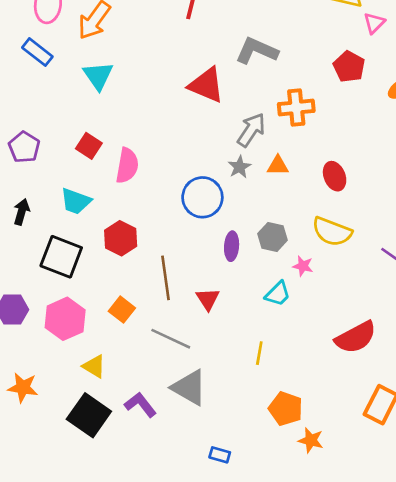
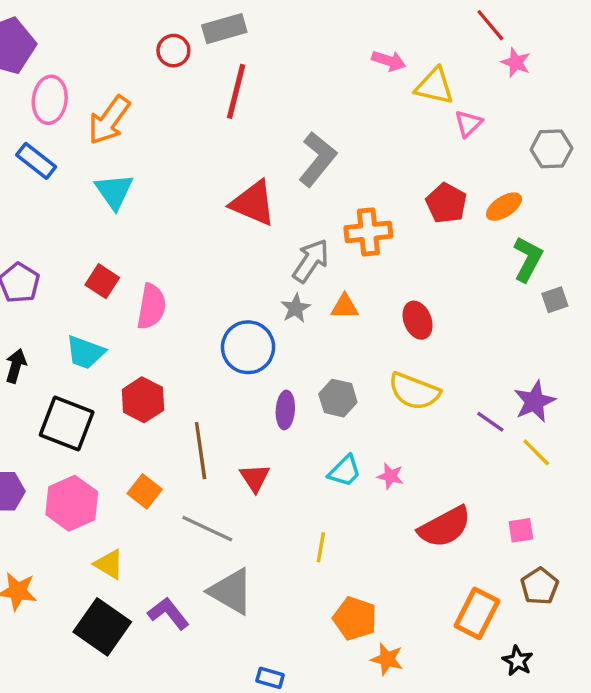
gray L-shape: (257, 51) -> (318, 159), turned 105
red pentagon: (349, 67) -> (446, 203), moved
pink star: (303, 266) -> (390, 476), moved

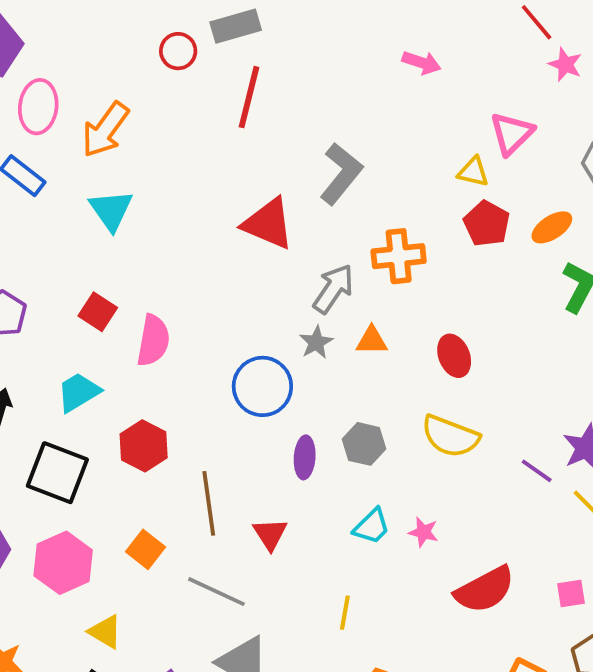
yellow triangle: (434, 86) -> (473, 172), moved, size x0.7
pink triangle: (468, 123) -> (512, 133), size x1.4
cyan trapezoid: (85, 352) -> (78, 392), turned 129

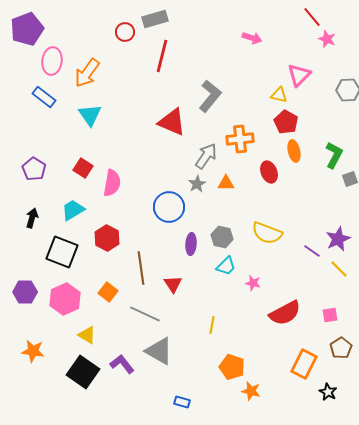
orange ellipse: (552, 227) -> (294, 151), moved, turned -70
red ellipse: (454, 356) -> (269, 172), moved
cyan trapezoid: (372, 526) -> (226, 266), moved

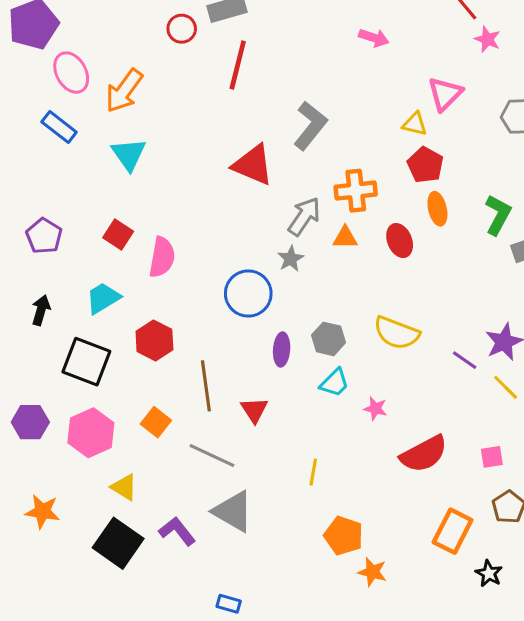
pink ellipse: (52, 61) -> (71, 73), turned -36
orange triangle: (226, 183) -> (345, 238), moved
blue rectangle: (182, 402) -> (229, 604), moved

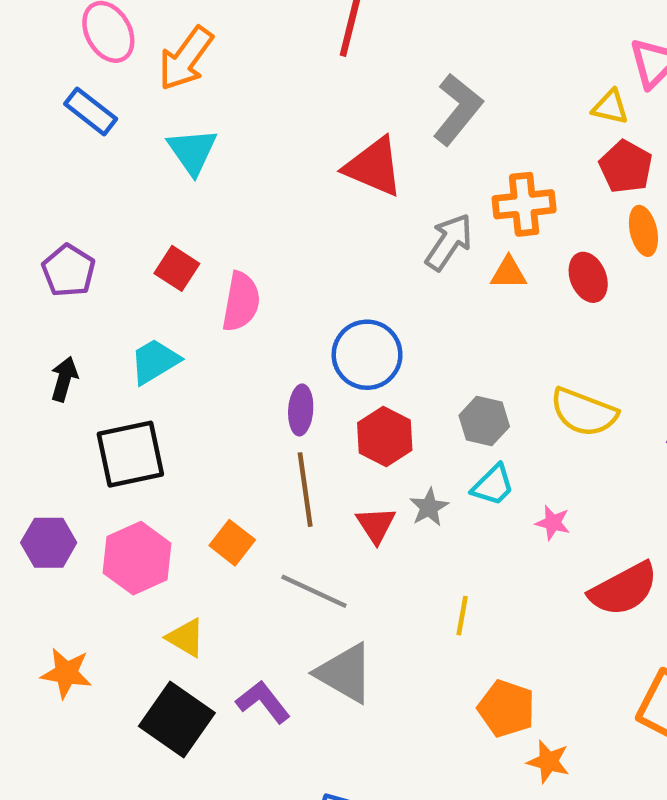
gray star: (291, 259) -> (429, 507), moved
red hexagon: (154, 340) -> (385, 437), moved
purple ellipse: (282, 350) -> (301, 410), moved
black square: (86, 362) -> (130, 454), turned -33

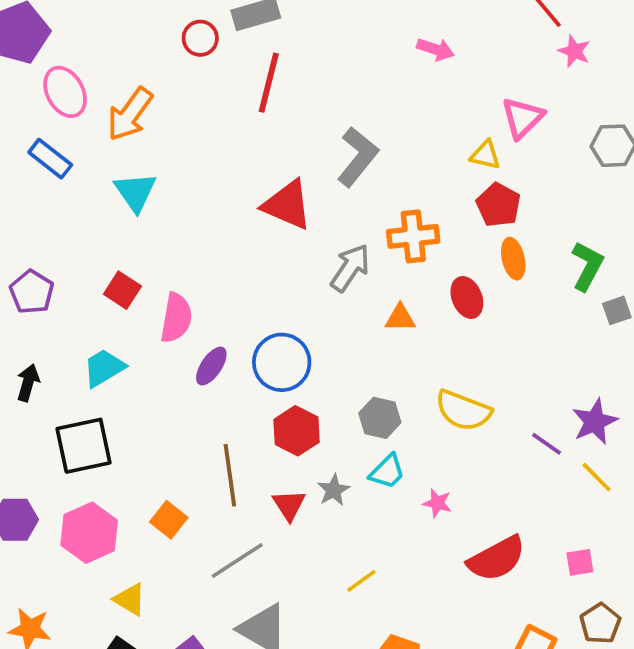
orange triangle: (509, 273) -> (400, 318), moved
purple ellipse: (301, 410) -> (211, 366), moved, turned 30
gray line: (314, 591) -> (237, 560), turned -58
yellow line: (462, 616) -> (361, 581), turned 44

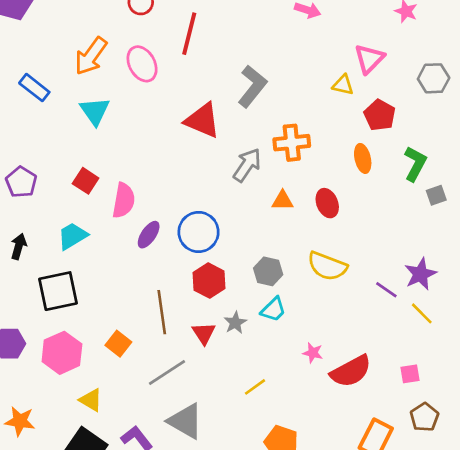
pink ellipse: (65, 92) -> (142, 64), moved
red pentagon: (498, 205) -> (380, 115), moved
red ellipse: (467, 297) -> (327, 203), moved
pink star: (437, 503) -> (313, 353), moved

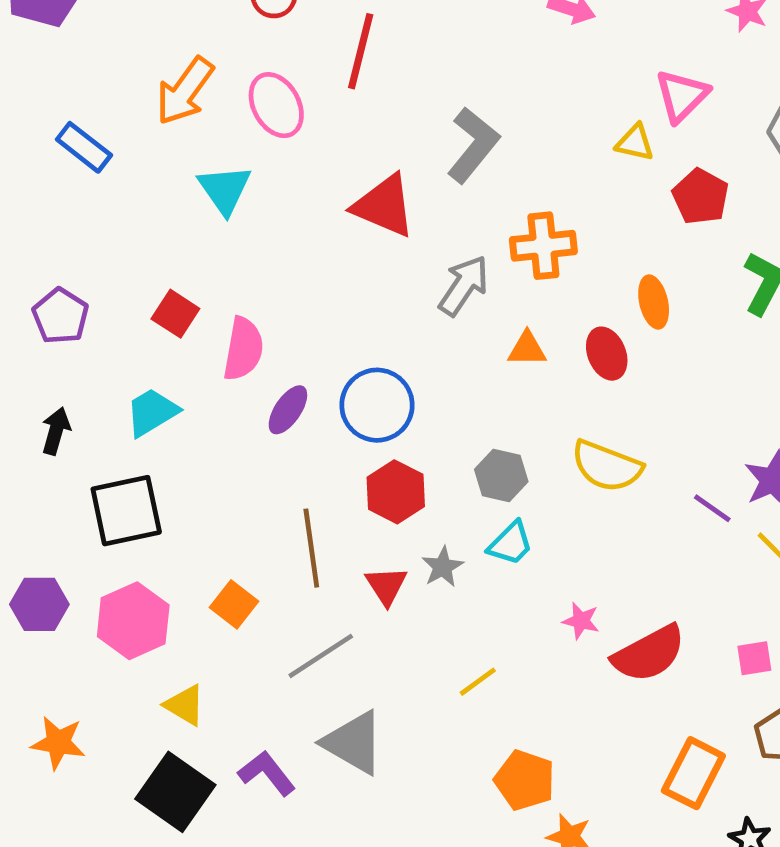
cyan triangle: (95, 111) -> (225, 189), moved
orange ellipse: (363, 158) -> (654, 302), moved

